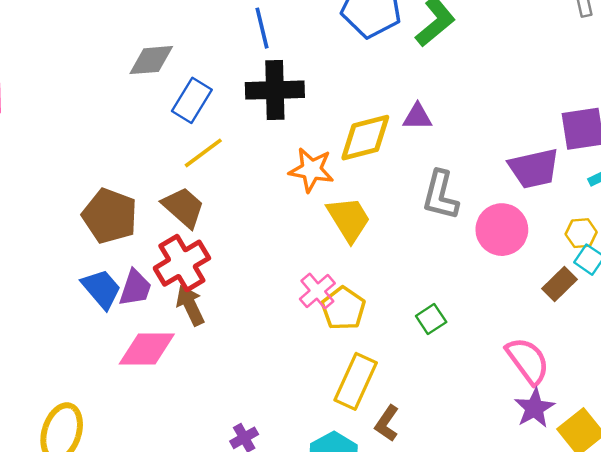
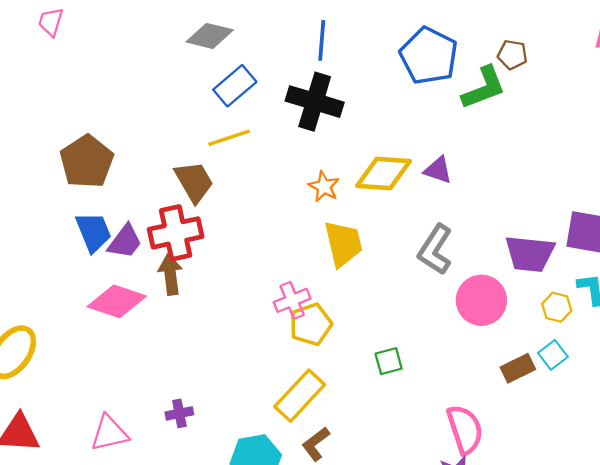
orange star: (311, 170) -> (324, 187), size x0.7
brown pentagon: (110, 216) -> (87, 162), moved
yellow hexagon: (581, 233) -> (557, 307), moved

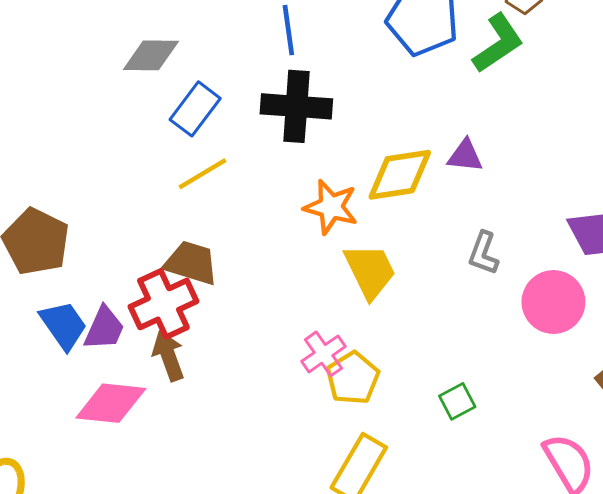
brown trapezoid: (194, 182) -> (191, 263), moved, turned -30
orange star: (324, 187) -> (331, 207), size x1.4
gray L-shape: (435, 250) -> (483, 253), size x0.7

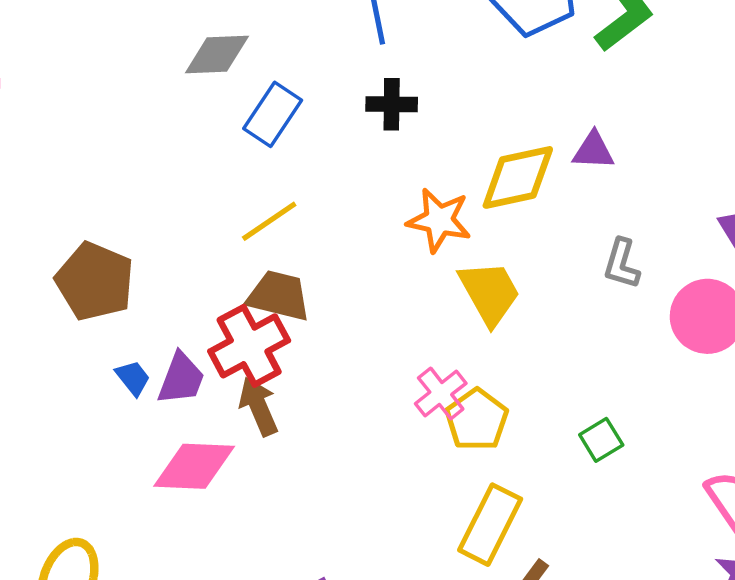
black cross: (296, 106) -> (392, 104), size x0.6
yellow line: (202, 174) -> (269, 221), moved
blue trapezoid: (63, 325) -> (133, 378), size x0.6

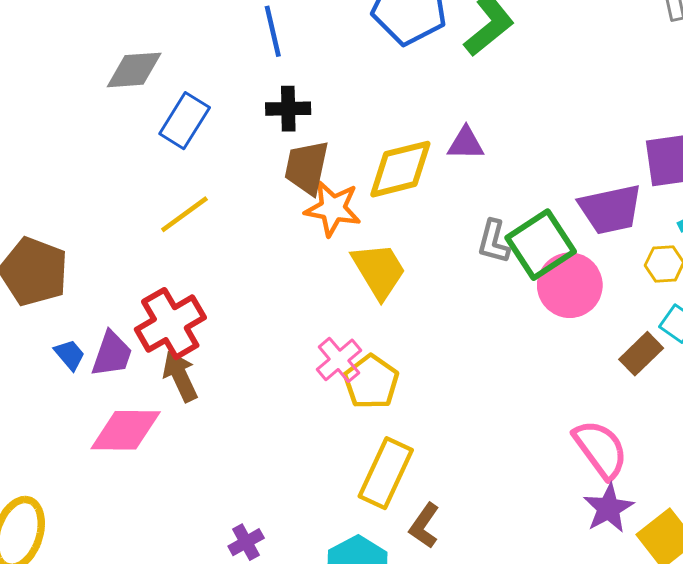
brown trapezoid: (279, 296) -> (307, 167), moved, turned -90
green square: (601, 440) -> (541, 245), moved, size x1.8

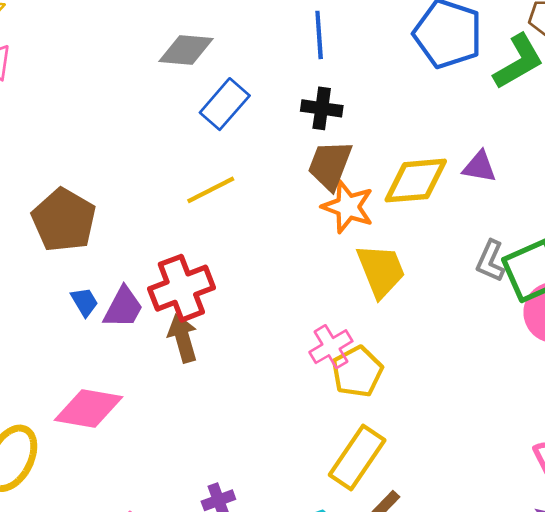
pink diamond: (126, 430) -> (88, 409), moved

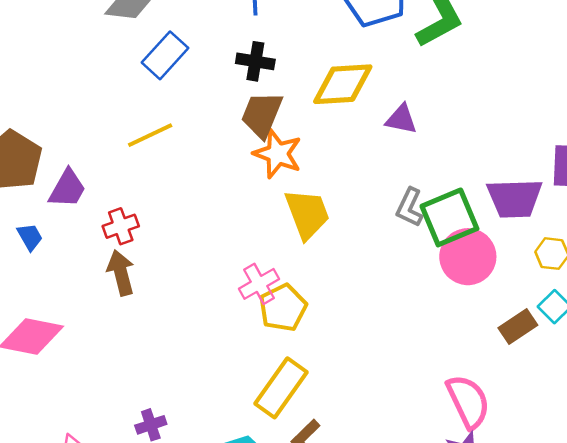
yellow diamond: (416, 181) -> (343, 84), moved
red cross: (181, 288) -> (121, 226), size x0.6
purple trapezoid: (123, 307) -> (67, 189), moved

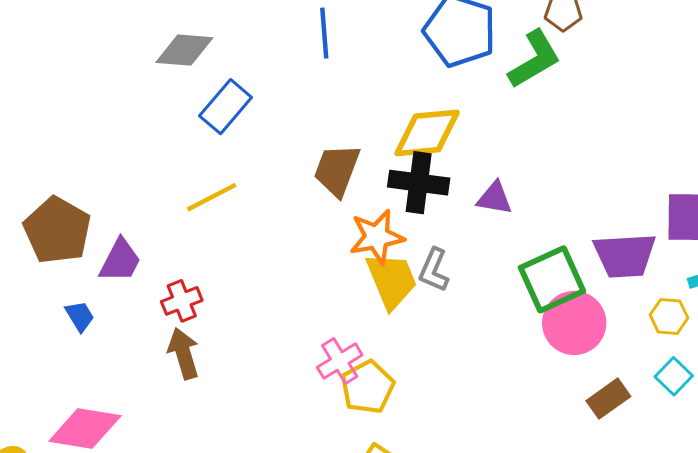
black cross: (255, 61) -> (419, 183), moved, size x1.4
purple triangle: (401, 119) -> (495, 198), moved
orange star: (278, 154) -> (377, 237), moved, turned -30
gray L-shape: (410, 207) -> (434, 270), moved
brown rectangle: (518, 326) -> (608, 399), moved

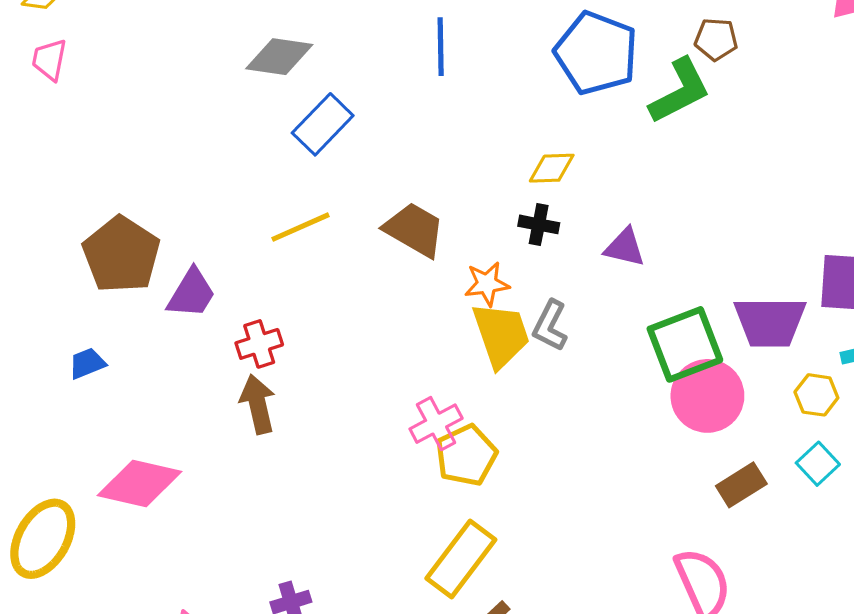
yellow diamond: (427, 133) -> (552, 168), size x0.6
brown trapezoid: (337, 170) -> (414, 230), moved, turned 96
black cross: (419, 183) -> (539, 224), size x0.6
orange star: (377, 237) -> (487, 284), size x0.7
blue trapezoid: (80, 316) -> (87, 363), moved, turned -84

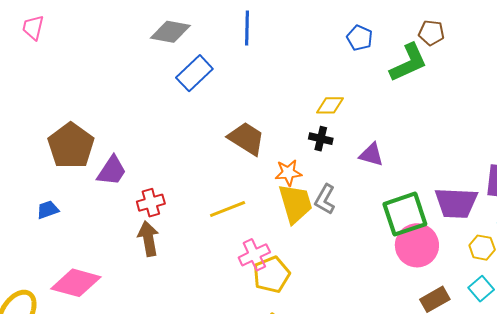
blue line: (441, 47) -> (247, 28), moved
blue pentagon: (596, 53) -> (360, 38), size x0.5
yellow line: (300, 227) -> (228, 209), moved

